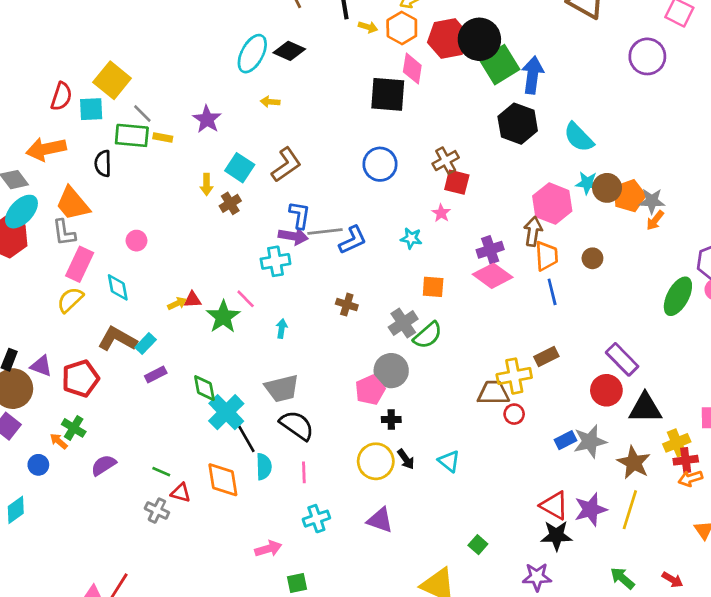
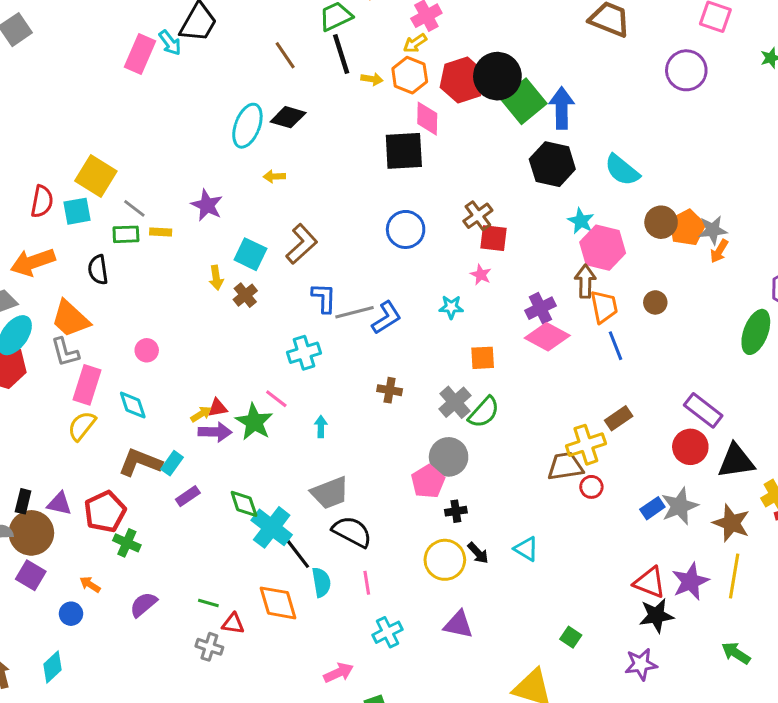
green rectangle: (132, 135) -> (126, 234), size x0.7
cyan star: (587, 183) -> (581, 221), moved, turned 30
purple arrow: (293, 236) -> (215, 432), moved
green cross: (74, 428) -> (127, 543), moved

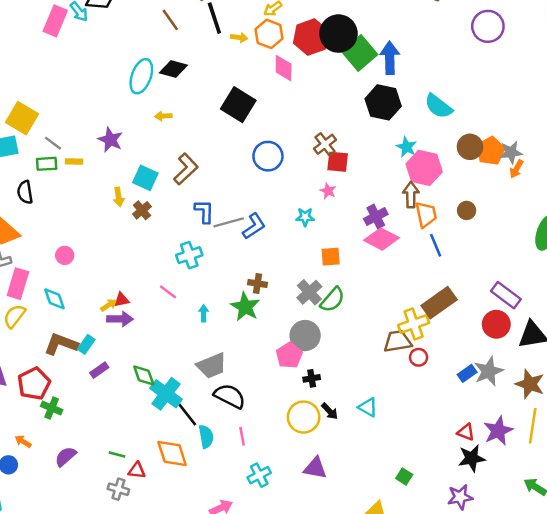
black square: (404, 151) -> (238, 105), moved, turned 36
brown rectangle: (619, 418) -> (439, 303), size x1.6
green star: (254, 422) -> (245, 307), moved
red triangle: (650, 582) -> (466, 432), size x0.7

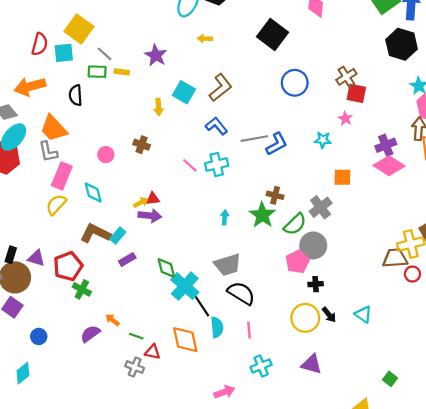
brown cross: (142, 210) -> (142, 145), moved, turned -35
blue L-shape: (204, 211) -> (216, 126), moved, turned -45
pink line: (168, 292) -> (190, 165), moved
green semicircle: (332, 300) -> (295, 224), moved
orange arrow: (23, 441) -> (112, 320), moved

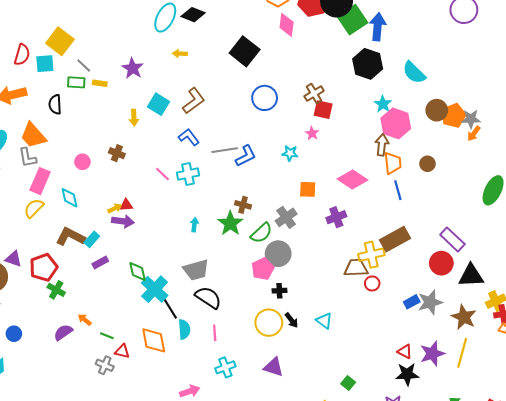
purple cross: (386, 145) -> (336, 217), moved

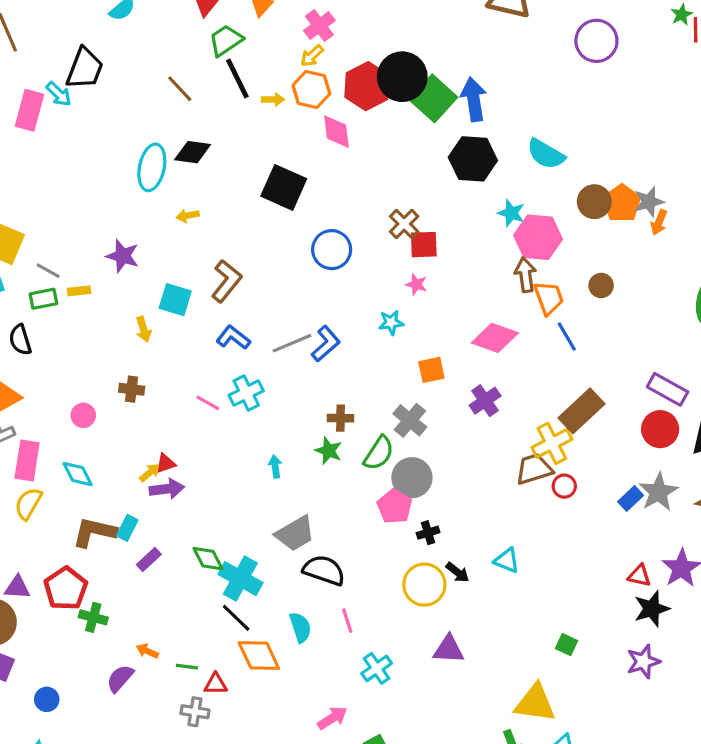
green star: (230, 223) -> (329, 451), size x0.7
black line: (170, 309) -> (236, 618), moved

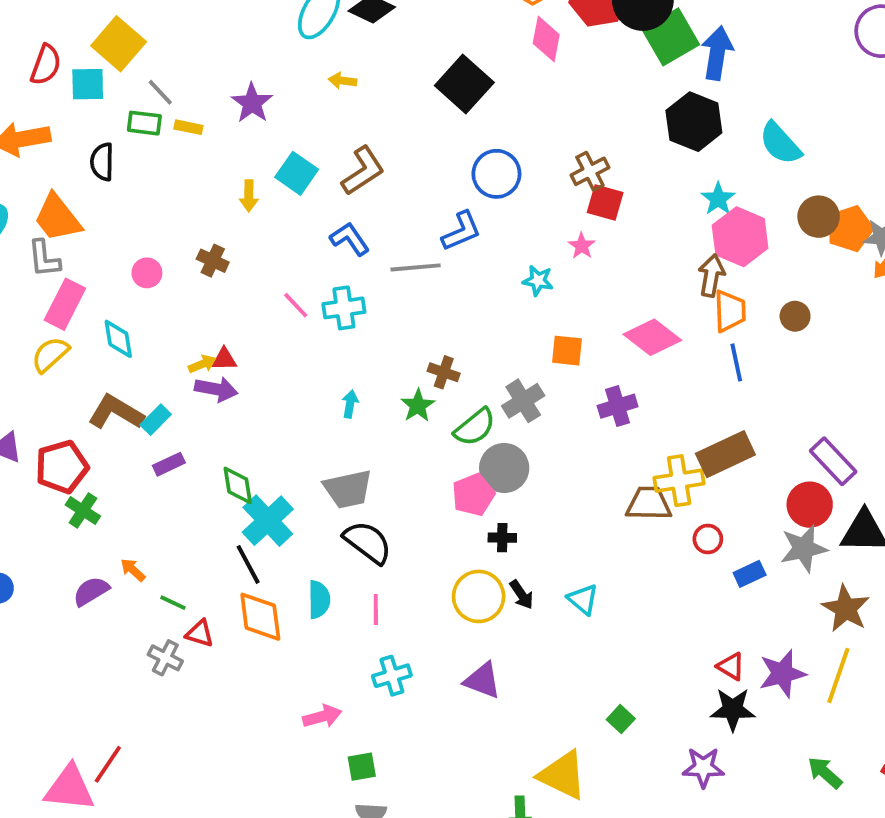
blue L-shape: (326, 344) -> (461, 231), moved
red circle: (564, 486) -> (708, 539), moved
gray star: (658, 492) -> (804, 548), moved

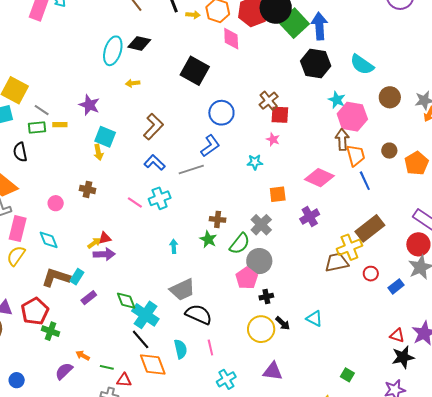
cyan square: (297, 173) -> (105, 137), moved
orange pentagon: (850, 229) -> (417, 163), moved

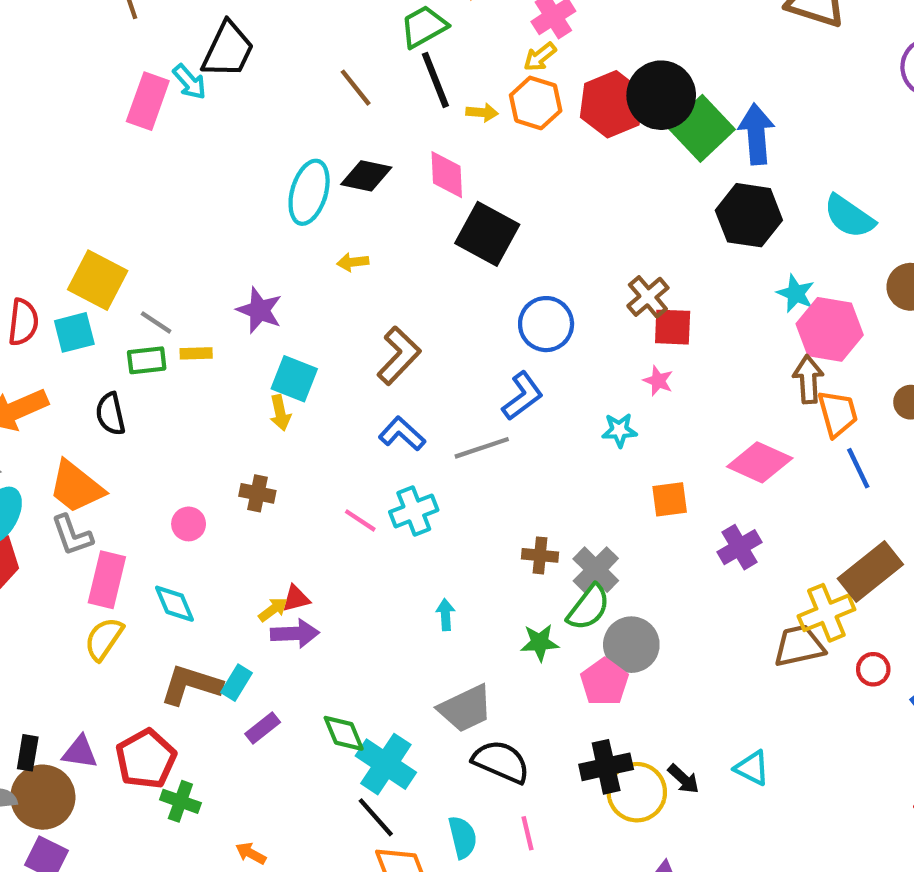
pink diamond: (231, 39) -> (447, 175), moved
gray cross: (261, 225) -> (596, 570), moved
green star: (208, 239) -> (540, 643), moved, turned -30
black cross: (266, 297) -> (606, 767), moved, size x1.6

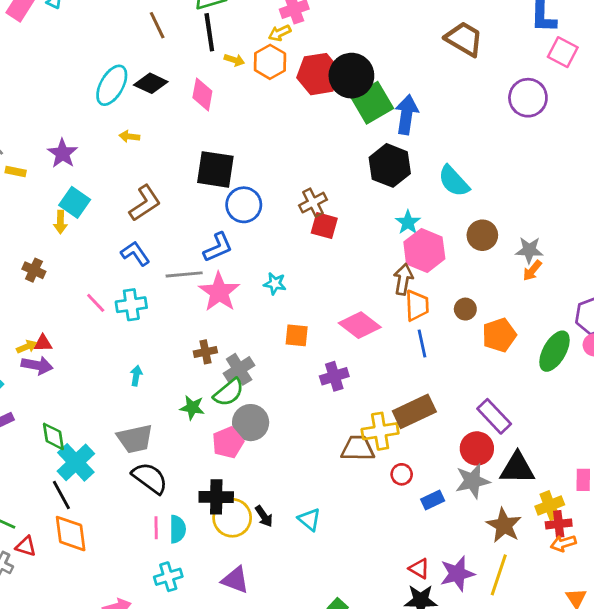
black square: (487, 234) -> (215, 169), moved, turned -33
pink star: (658, 381) -> (219, 292), moved, size x2.0
brown cross: (540, 555) -> (205, 352), turned -30
cyan semicircle: (463, 837) -> (177, 529), moved

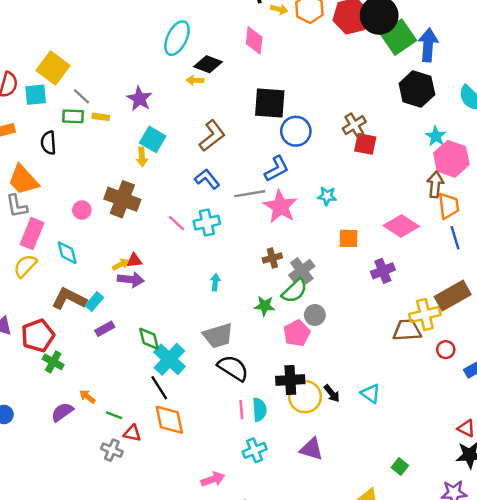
black diamond: (151, 83) -> (208, 64), moved
brown cross: (34, 270) -> (122, 199), size x1.8
gray circle: (251, 423) -> (315, 315), size x0.7

